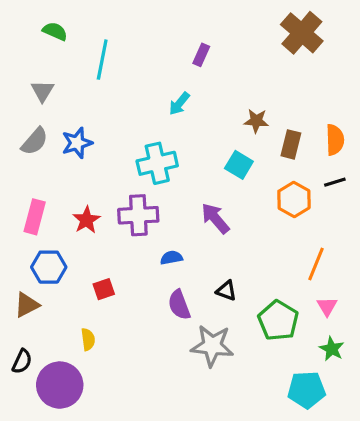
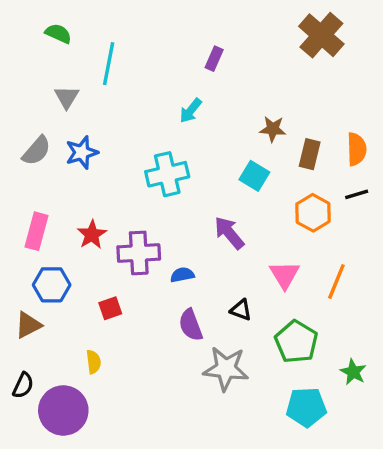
gray triangle: (42, 91) -> (67, 97), moved
purple cross: (138, 215) -> (139, 253), moved
pink triangle: (327, 306) -> (284, 275), moved, size x1.4
cyan pentagon: (307, 390) -> (306, 407), moved

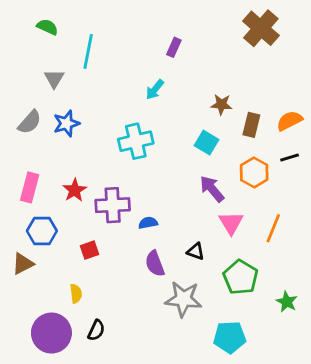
orange semicircle: (357, 149) -> (290, 121), turned -115
purple arrow: (229, 233) -> (212, 189), moved
black semicircle: (23, 385) -> (96, 330), moved
cyan pentagon: (306, 407) -> (230, 337), moved

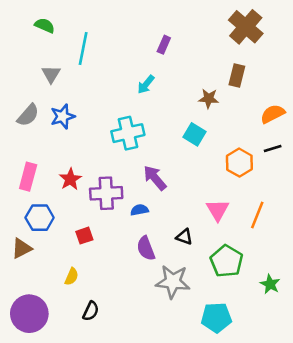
brown rectangle: (251, 125) -> (237, 75), moved
purple arrow: (212, 189) -> (155, 178), moved
yellow semicircle: (76, 294) -> (72, 277), turned 30
purple circle: (51, 333) -> (29, 314), moved

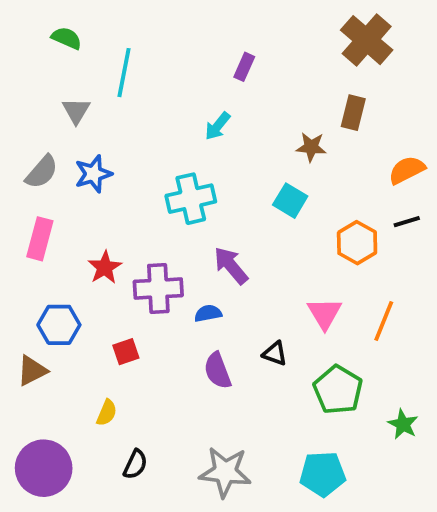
pink rectangle: (28, 177) -> (40, 239), moved
gray star: (173, 282) -> (225, 472), moved

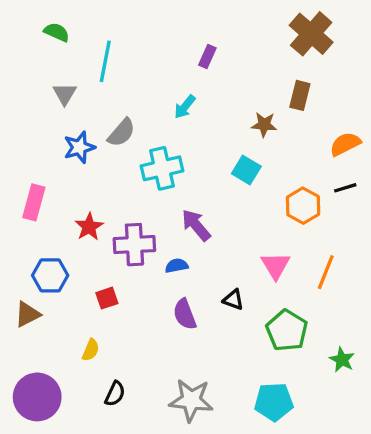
gray semicircle: (42, 172) -> (121, 133), moved

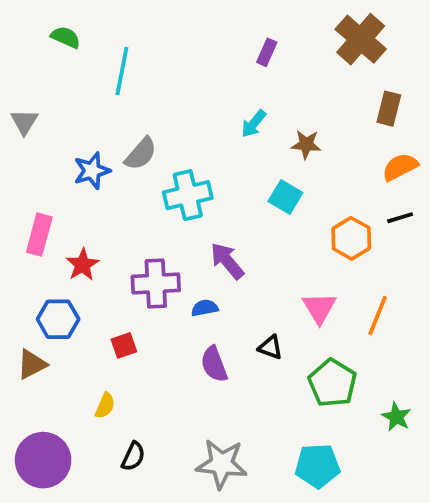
purple rectangle: (207, 56) -> (267, 52), moved
gray triangle: (65, 94) -> (24, 122), moved
brown rectangle: (300, 95) -> (389, 109), moved
cyan arrow: (185, 107) -> (254, 124), moved
red star: (89, 227) -> (83, 265), moved

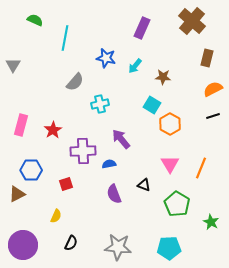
purple rectangle: (267, 52) -> (142, 28), size x1.5
blue star: (92, 171) -> (106, 58), moved, turned 30
cyan cross: (188, 195) -> (100, 104), size x0.7
orange hexagon: (351, 238) -> (170, 124), moved
red star: (83, 265) -> (53, 130), moved

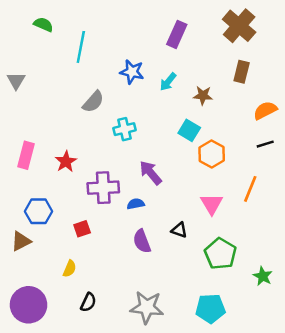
brown rectangle: (207, 58) -> (242, 72), moved
orange line: (201, 168) -> (250, 189), moved

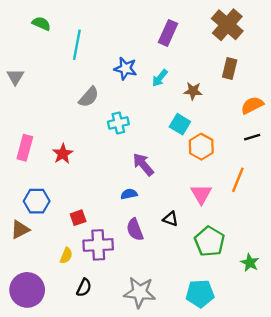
purple cross: (103, 188) -> (98, 245), moved

